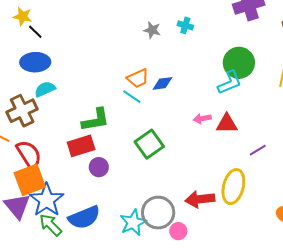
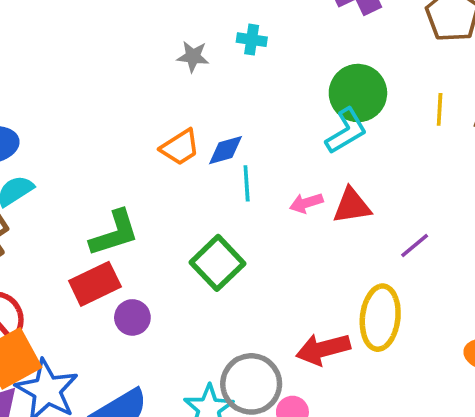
cyan line: (132, 97) -> (247, 183), moved, turned 60

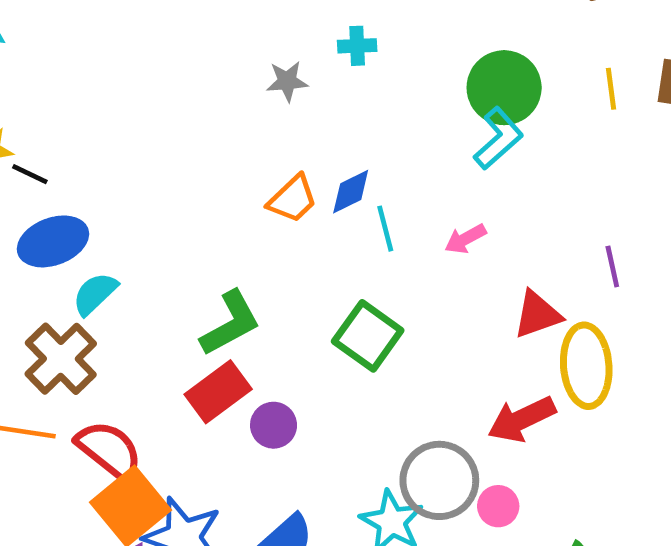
red triangle: (352, 206) -> (537, 315), moved
purple line: (415, 246) -> (612, 266), turned -52

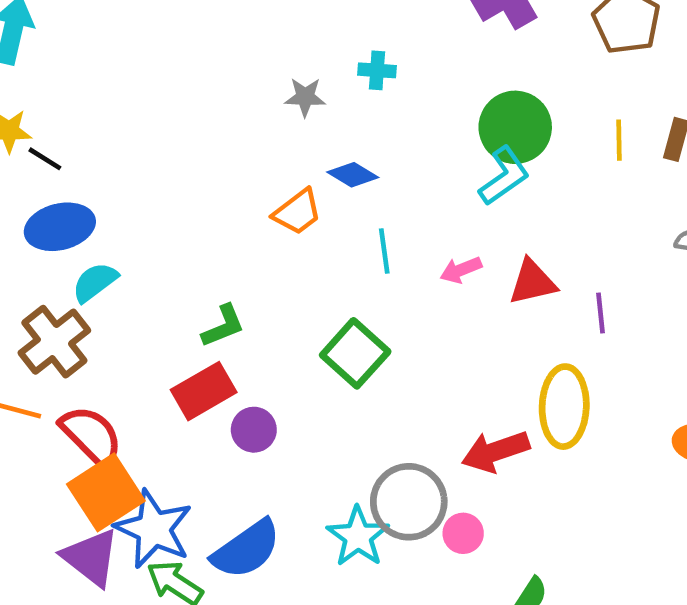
blue diamond: (351, 192) -> (353, 175), moved, turned 51
red triangle: (537, 315) -> (532, 282), moved
green L-shape: (230, 323) -> (223, 326), size x0.7

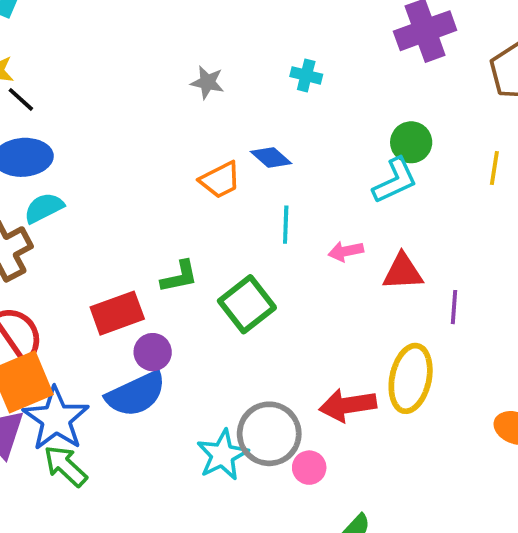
gray star: (305, 97) -> (207, 82), moved
green circle: (515, 127) -> (411, 142), size x0.7
green L-shape: (223, 326) -> (179, 277), moved
blue semicircle: (246, 549) -> (136, 394), moved

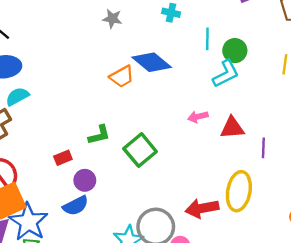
blue diamond: (271, 157) -> (152, 62), size x1.6
cyan line: (286, 225) -> (207, 39), moved
red rectangle: (117, 313) -> (63, 158), size x0.6
blue semicircle: (136, 394) -> (76, 206), size x0.7

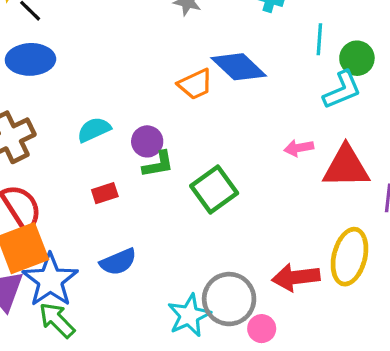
cyan semicircle: (17, 97) -> (94, 130), moved
red triangle: (232, 128) -> (346, 167), size x1.4
purple circle: (85, 180) -> (147, 141), moved

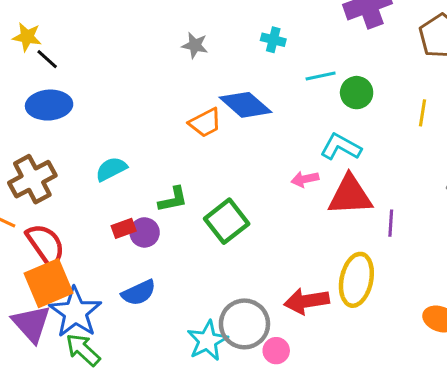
cyan line: (319, 39) -> (321, 76), turned 76
cyan L-shape: (342, 90) -> (341, 147), moved, turned -126
purple circle: (147, 141) -> (145, 232), moved

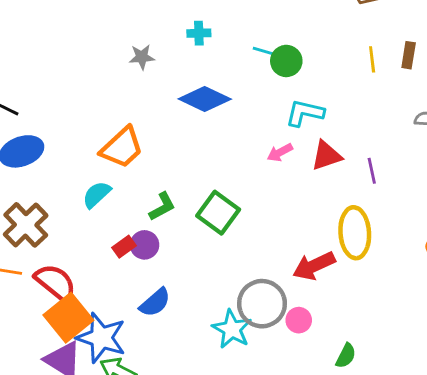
cyan cross: (273, 40) -> (199, 33), moved
cyan line: (321, 76) -> (267, 52), turned 44
green circle: (357, 93) -> (286, 61), moved
orange trapezoid: (205, 123) -> (122, 148), moved, size x1.4
red triangle: (350, 195) -> (326, 156), size x0.7

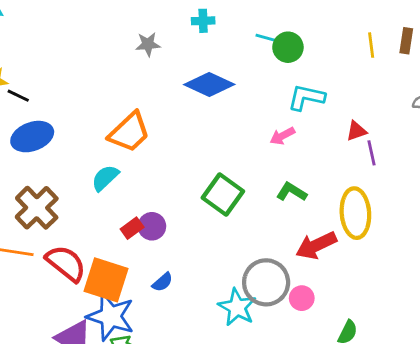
red triangle: (326, 156) -> (356, 131), moved, size x0.7
green L-shape: (162, 207) -> (292, 192), moved, turned -120
blue semicircle: (155, 303) -> (162, 282), size x0.7
orange square: (68, 318) -> (106, 280), moved, turned -33

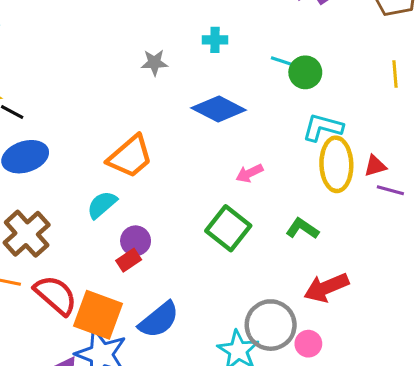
pink arrow: (282, 136) -> (249, 173), moved
purple line: (371, 153) -> (390, 190), turned -65
yellow ellipse: (355, 213) -> (336, 164), moved
purple circle: (152, 226) -> (136, 241), moved
blue semicircle: (162, 282) -> (159, 320), size x1.8

